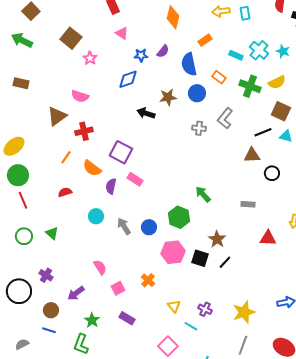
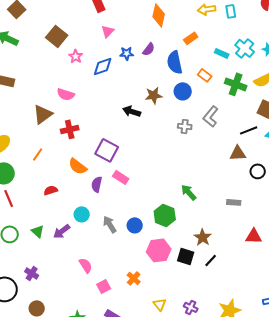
pink triangle: (122, 33) -> (108, 31), turned 40
blue diamond: (128, 79) -> (103, 66), moved
orange line: (66, 157) -> (38, 154), moved
purple arrow: (76, 293) -> (62, 231), moved

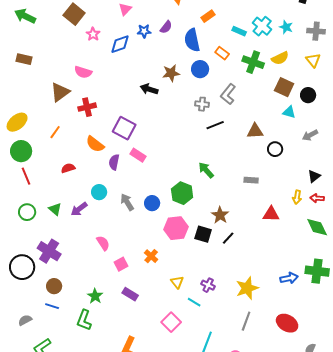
black line: (249, 130) -> (215, 125), moved
purple cross: (32, 273) -> (49, 251), size x1.6

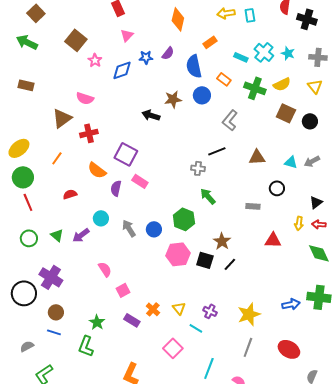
gray cross: (202, 104) -> (198, 168), moved
cyan triangle: (289, 112) -> (291, 162), moved
black circle: (275, 149) -> (277, 188), moved
orange cross: (151, 256) -> (153, 309), moved

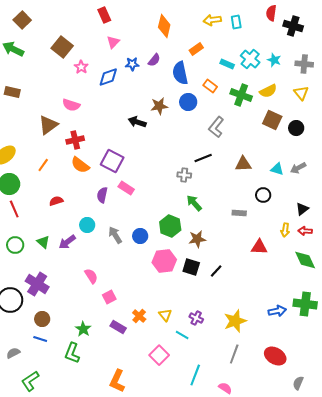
orange semicircle: (97, 170) -> (80, 165), moved
brown star: (222, 241) -> (197, 239), moved, turned 30

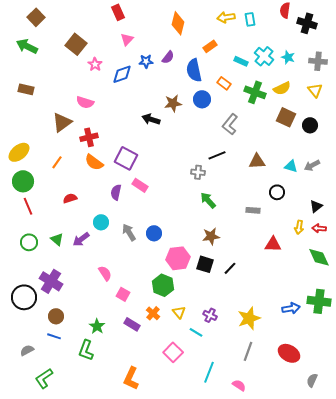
green hexagon: (170, 226) -> (163, 285), moved
pink square: (109, 297) -> (123, 294), turned -32

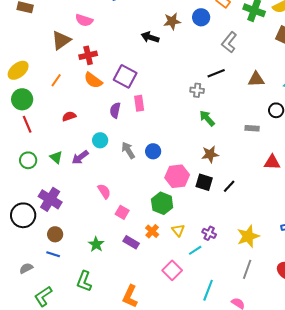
pink rectangle: (140, 185) -> (139, 103), turned 49
cyan line: (196, 332) -> (195, 250), turned -64
green L-shape: (86, 350) -> (84, 281), moved

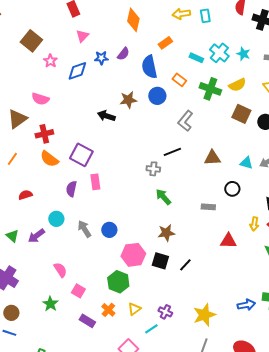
yellow triangle: (178, 230) -> (134, 309), turned 32
green star: (96, 244) -> (50, 304), moved

